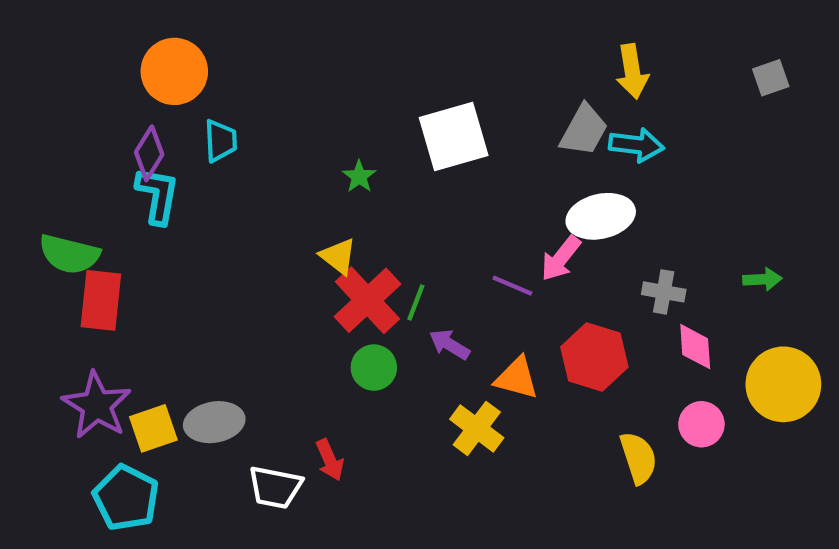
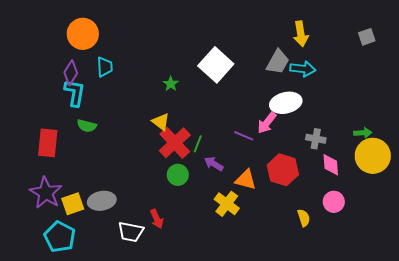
white square: (454, 137) -> (216, 65), turned -32
green semicircle: (69, 254) -> (87, 126), moved, size x0.7
yellow circle: (783, 384) -> (373, 156), moved
yellow semicircle: (638, 458) -> (304, 218), size x0.7

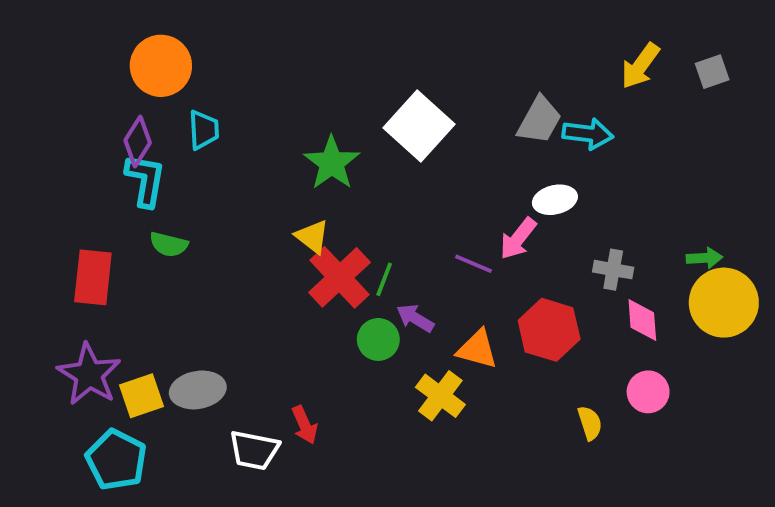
yellow arrow: (301, 34) -> (640, 66), moved, turned 45
green star: (171, 84) -> (332, 163), size x1.8
white ellipse: (286, 103) -> (555, 200), size x0.7
green circle: (178, 175) -> (378, 339), moved

